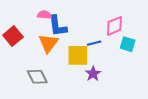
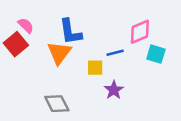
pink semicircle: (44, 15) -> (26, 26), moved, turned 40
yellow square: (78, 55) -> (95, 68), size x0.6
gray diamond: (37, 77) -> (57, 104), moved

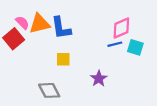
orange triangle: (59, 53) -> (40, 24), moved, turned 40
blue line: (115, 53) -> (115, 44), moved
yellow square: (95, 68) -> (63, 59), moved

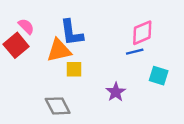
orange triangle: (40, 24) -> (59, 50), moved
cyan square: (135, 47) -> (159, 76), moved

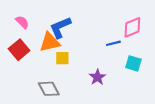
blue L-shape: (72, 33) -> (60, 27), turned 75
pink diamond: (142, 33) -> (132, 27), moved
red square: (16, 45) -> (19, 50), moved

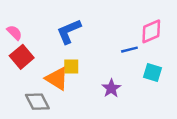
pink semicircle: (22, 22) -> (14, 33), moved
orange triangle: (50, 42) -> (57, 79), moved, turned 45
gray diamond: (49, 89) -> (37, 102), moved

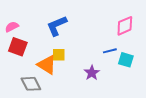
pink semicircle: (14, 33) -> (12, 27), turned -72
blue line: (129, 50) -> (110, 51), moved
red square: (22, 57) -> (18, 47), turned -30

